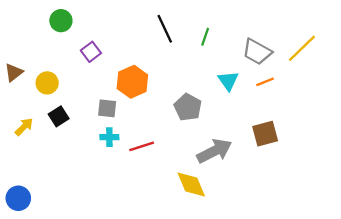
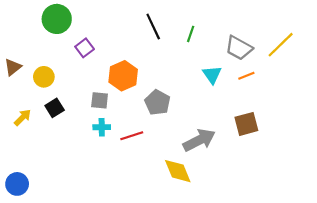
green circle: (61, 21) -> (57, 19), size x1.4
gray pentagon: (188, 107) -> (157, 103), moved

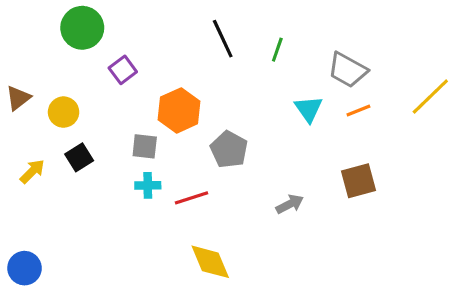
yellow line: (281, 45) -> (430, 96), moved
gray arrow: (199, 140) -> (290, 204), size x0.6
yellow diamond: (178, 171) -> (210, 262), moved

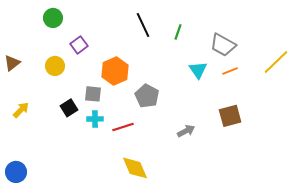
green circle: (82, 28) -> (53, 18), size x0.7
yellow circle: (64, 112) -> (55, 66), moved
black square: (79, 157) -> (69, 108), moved

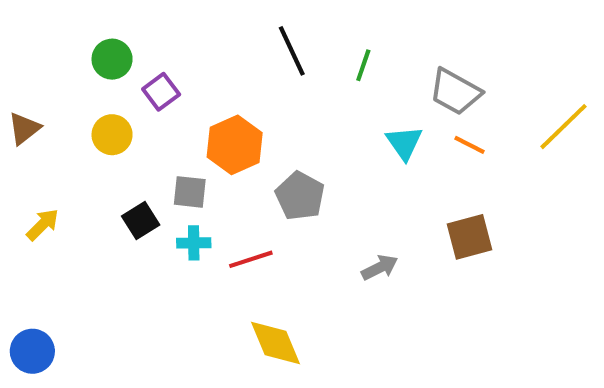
green circle: (53, 18) -> (112, 59), moved
orange line: (230, 71) -> (470, 145), turned 49

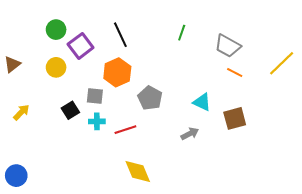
black line: (292, 51) -> (120, 35), moved
purple square: (161, 92) -> (81, 46), size x1.4
cyan triangle: (404, 143) -> (202, 102), moved, turned -30

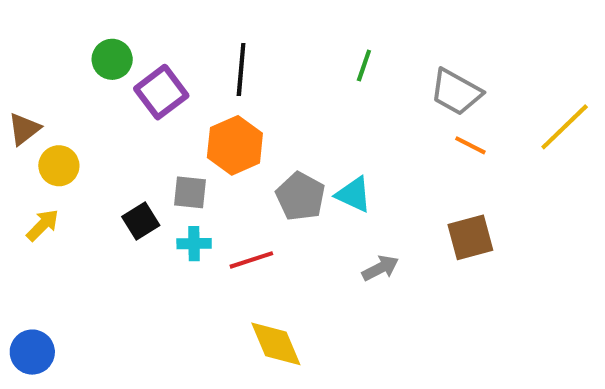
black line: (120, 35) -> (241, 70), turned 30
yellow circle: (56, 67) -> (59, 166), moved
cyan triangle: (202, 102) -> (354, 194), moved

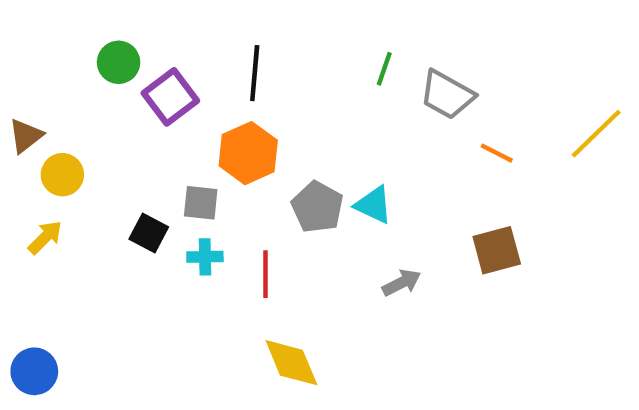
gray trapezoid: (456, 92) -> (447, 95), moved
black square: (141, 221) -> (149, 233), turned -30
red line: (251, 260) -> (265, 274), turned -72

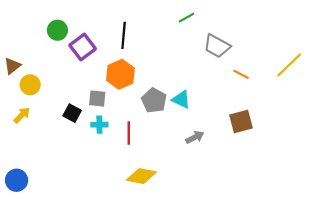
green line: (384, 69) -> (186, 18), moved, turned 42
yellow diamond: (291, 363) -> (141, 176), turned -56

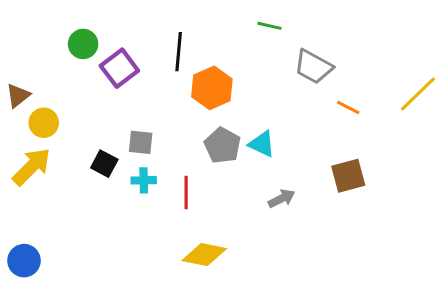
green line: (186, 18) -> (269, 26), turned 42
orange hexagon: (120, 74) -> (212, 88), moved
yellow arrow: (22, 115) -> (32, 167), size x1.6

